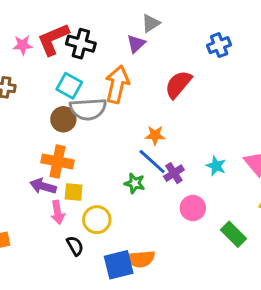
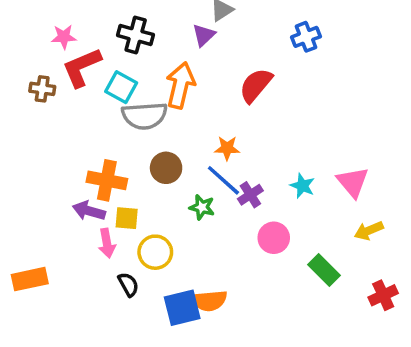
red L-shape: (53, 39) -> (82, 67), moved
brown circle: (63, 119) -> (166, 168), moved

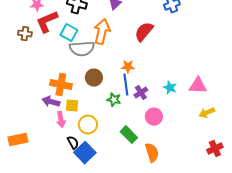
blue line: (223, 180) -> (126, 85), turned 40
pink triangle: (353, 182) -> (198, 86), turned -48
green rectangle: (324, 270) -> (129, 135), moved
orange semicircle: (209, 301) -> (152, 153), moved, turned -102
blue square: (182, 308) -> (85, 153), moved, turned -30

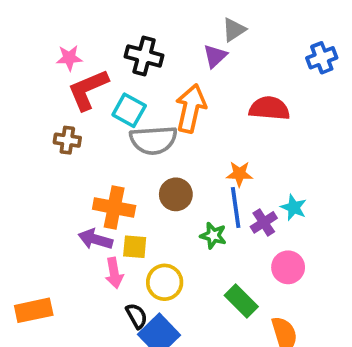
red semicircle: (144, 32) -> (269, 108), turned 55
brown cross: (25, 34) -> (67, 140), moved
cyan star: (170, 88) -> (294, 207), moved

